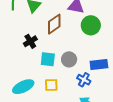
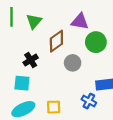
cyan square: (48, 59) -> (22, 83), moved
gray circle: (69, 59) -> (73, 63), moved

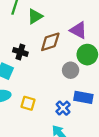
black cross: (31, 60) -> (20, 52), turned 32
gray circle: (73, 63) -> (71, 70), moved

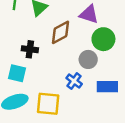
yellow square: (28, 103) -> (48, 104), size x1.5
blue cross: (63, 108) -> (74, 81), moved

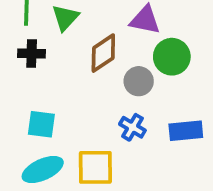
black cross: (30, 49) -> (32, 54), moved
gray circle: (88, 59) -> (139, 81), moved

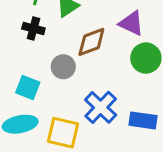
gray circle: (139, 81) -> (63, 67), moved
blue cross: (132, 127) -> (101, 107), size x1.5

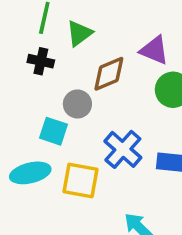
cyan square: (28, 87) -> (54, 131), moved

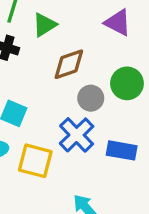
purple triangle: (154, 50) -> (118, 23), moved
gray circle: (77, 104) -> (91, 98), moved

